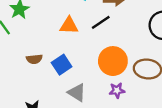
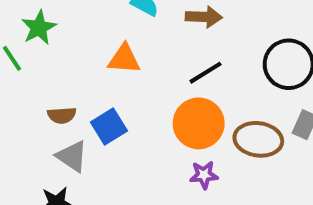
black line: (101, 22) -> (205, 73), moved
gray triangle: (77, 92) -> (72, 156), moved

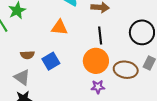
black line: (205, 73) -> (100, 35), turned -66
gray triangle: (72, 156) -> (22, 77), moved

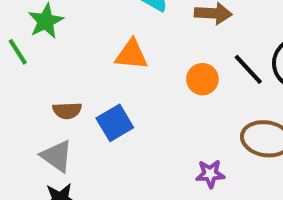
black line: (100, 35) -> (248, 69), moved, turned -36
orange circle: (96, 61) -> (202, 79), moved, size x0.6

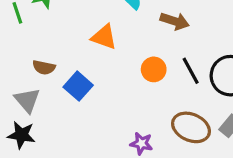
blue square: (115, 123) -> (78, 86), turned -32

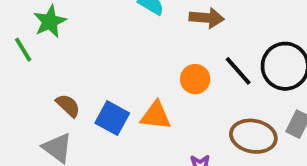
orange triangle: (104, 37) -> (156, 116), moved
brown semicircle: (44, 67) -> (68, 106), turned -135

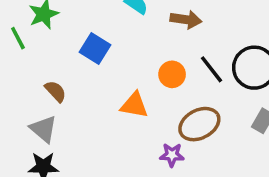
blue square: (112, 118) -> (95, 49), moved
brown ellipse: (253, 136) -> (199, 124), moved, turned -42

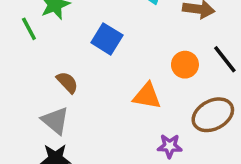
purple star: (172, 155) -> (170, 146), moved

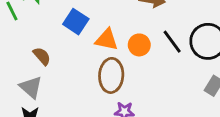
orange triangle: (147, 96) -> (107, 40), moved
brown ellipse: (213, 115) -> (111, 75), moved, turned -60

